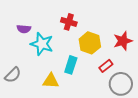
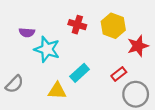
yellow hexagon: (90, 43) -> (113, 26), moved
cyan rectangle: (71, 65) -> (80, 73), turned 30

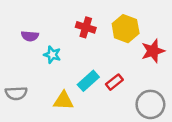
cyan star: (47, 49) -> (52, 55), size x0.6
red rectangle: (119, 74) -> (114, 82), moved
gray semicircle: (14, 84) -> (16, 93), turned 42

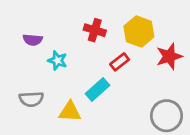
red rectangle: (114, 82) -> (120, 62), moved
gray semicircle: (16, 93) -> (31, 99), moved

